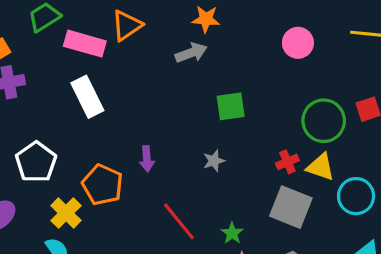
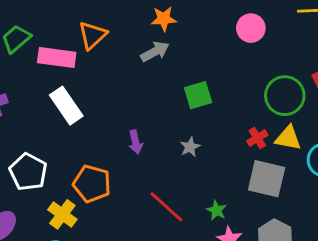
purple arrow: (147, 159) -> (136, 142), moved

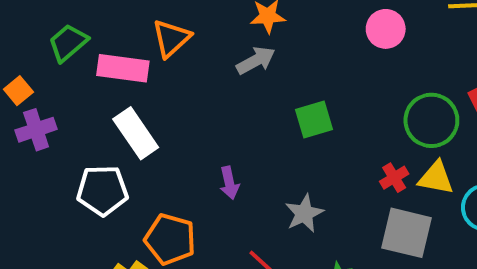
gray star: (190, 147) -> (304, 213), moved, size x1.4
white pentagon: (28, 172) -> (102, 190), moved, turned -30

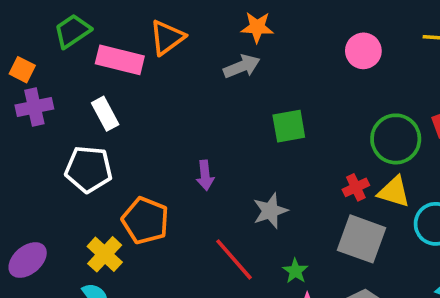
orange square: (18, 91) -> (22, 70), turned -30
white rectangle: (136, 133) -> (105, 114), moved, size x0.7

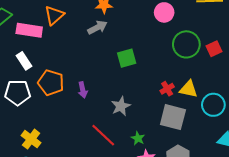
green circle: (396, 139) -> (186, 44), moved
orange pentagon: (145, 221) -> (51, 83), moved

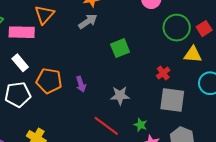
yellow triangle: (189, 89) -> (193, 54), moved
gray star: (121, 106) -> (120, 96), turned 30

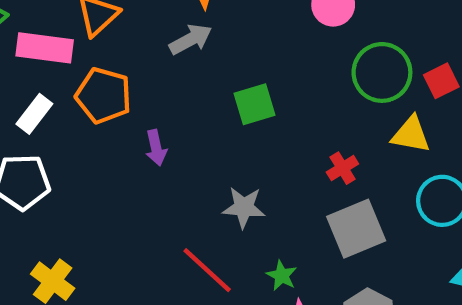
white rectangle: (20, 63) -> (34, 114), turned 72
orange pentagon: (49, 81) -> (103, 96), moved
purple arrow: (81, 84) -> (156, 148), moved
gray square: (172, 100) -> (356, 229), turned -36

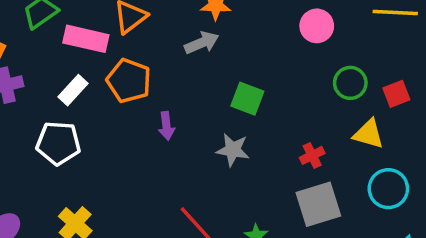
green circle: (382, 72) -> (350, 83), size x0.7
green square: (255, 104) -> (247, 99), turned 32
gray star: (244, 207) -> (233, 150), moved

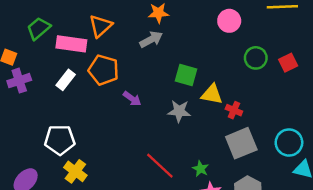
purple arrow: (166, 126) -> (132, 99), turned -42
yellow triangle: (369, 134) -> (212, 94), moved
white pentagon: (58, 143) -> (60, 140), moved
red cross: (312, 155) -> (234, 110), turned -35
cyan circle: (388, 189) -> (289, 143), moved

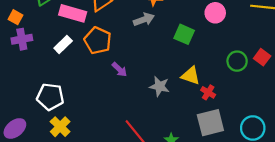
green circle: (256, 58) -> (237, 61), moved
red square: (288, 63) -> (262, 57), turned -35
green square: (186, 75) -> (184, 34), moved

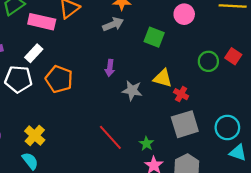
orange pentagon: (98, 41) -> (59, 79), moved
purple arrow: (119, 69) -> (110, 68), moved, turned 56
white pentagon: (50, 97) -> (18, 79), moved

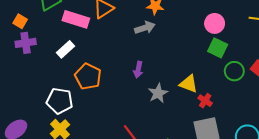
green square: (154, 37) -> (218, 48), moved
white pentagon: (18, 79) -> (60, 101), moved
gray star: (132, 90) -> (158, 93), turned 30

